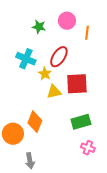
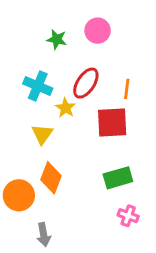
orange line: (87, 33) -> (127, 89), moved
yellow triangle: (54, 92) -> (42, 134), moved, turned -42

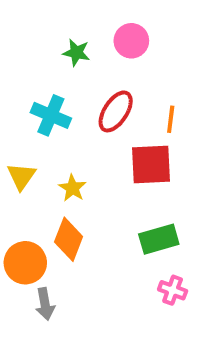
yellow star: (65, 108) -> (72, 188), moved
yellow triangle: (42, 134) -> (21, 176), moved
gray arrow: (44, 235) -> (45, 304), moved

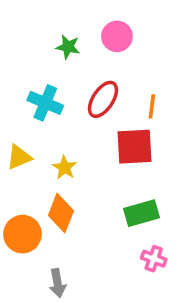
yellow triangle: (21, 176) -> (19, 157), turned 32
gray arrow: (45, 304) -> (57, 283), moved

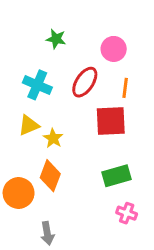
pink circle: (117, 36) -> (114, 49), moved
yellow triangle: (19, 157) -> (29, 125), moved

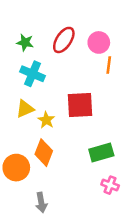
green star: (56, 39) -> (25, 42), moved
red ellipse: (85, 82) -> (64, 40), moved
orange line: (125, 88) -> (109, 65), moved
red square: (111, 121) -> (80, 105), moved

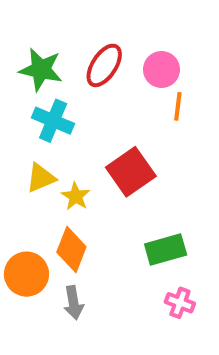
green star: (25, 42) -> (41, 70), size x1.5
red square: (80, 105) -> (131, 172), turned -32
gray arrow: (41, 203) -> (74, 303), moved

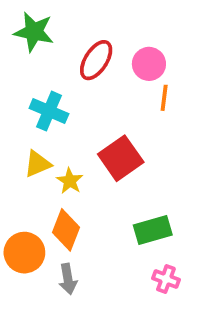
green star: (41, 70) -> (34, 32), moved

